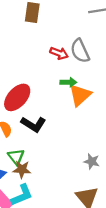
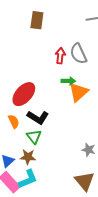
red arrow: (59, 53) -> (60, 56), turned -105
green triangle: (16, 157) -> (34, 137), moved

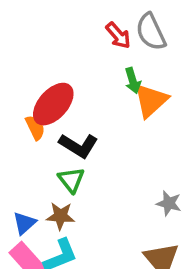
red arrow: (60, 56) -> (118, 35), turned 133
green arrow: (68, 81) -> (133, 81), turned 72
orange semicircle: (14, 121) -> (35, 128), moved

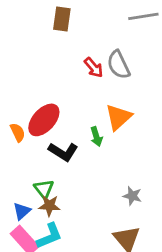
green arrow: (133, 81) -> (96, 137), moved
orange semicircle: (35, 128) -> (18, 132), moved
green triangle: (71, 180) -> (44, 189), moved

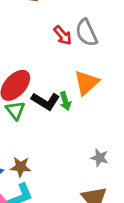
black L-shape: (63, 152) -> (46, 101), moved
green triangle: (44, 189) -> (15, 110), moved

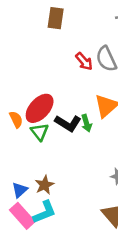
brown star: (21, 167) -> (44, 185), turned -30

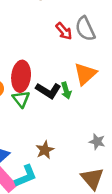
red ellipse: (40, 108) -> (21, 76), turned -36
brown star: (44, 185) -> (45, 150), moved

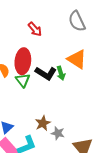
red arrow: (64, 31) -> (35, 29), moved
orange triangle: (85, 74) -> (77, 59), turned -45
gray star: (97, 142) -> (58, 133), moved

